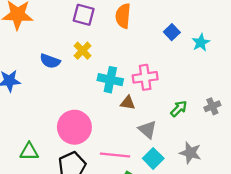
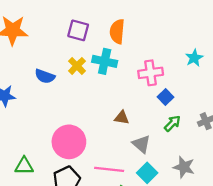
blue square: (172, 32) -> (165, 97), moved
pink cross: (145, 77) -> (151, 73), moved
cyan cross: (110, 80) -> (105, 61), moved

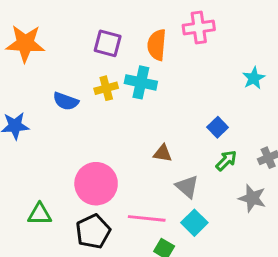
yellow cross: (77, 66) -> (106, 88), turned 30
pink cross: (151, 73) -> (199, 27), moved
gray star: (184, 167) -> (252, 198), moved

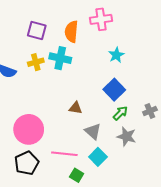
cyan star: (254, 78) -> (116, 55), moved
blue square: (218, 127) -> (114, 90), size x1.5
gray star: (252, 198) -> (126, 137), moved

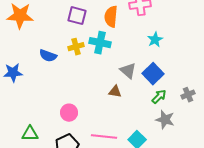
pink circle: (29, 129) -> (69, 113), size x0.6
gray triangle: (93, 131) -> (128, 71), moved

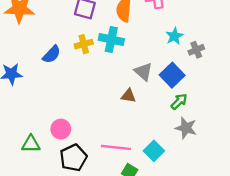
blue semicircle: (48, 56) -> (52, 54), turned -66
gray cross: (188, 95) -> (196, 50), moved
pink circle: (69, 113) -> (61, 129), moved

